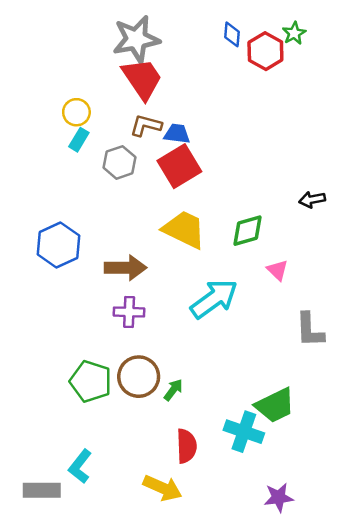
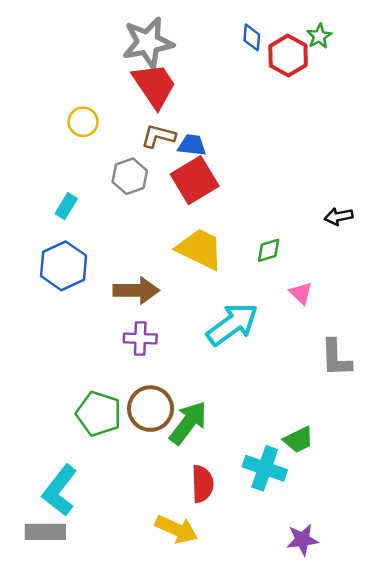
cyan rectangle: (79, 140) -> (66, 206), moved
green diamond: (248, 231) -> (269, 250), size x0.7
green arrow: (173, 390) -> (188, 423), size x1.8
green trapezoid: (275, 405) -> (298, 440), size x0.7
cyan L-shape: (80, 466) -> (60, 490), moved, size x1.4

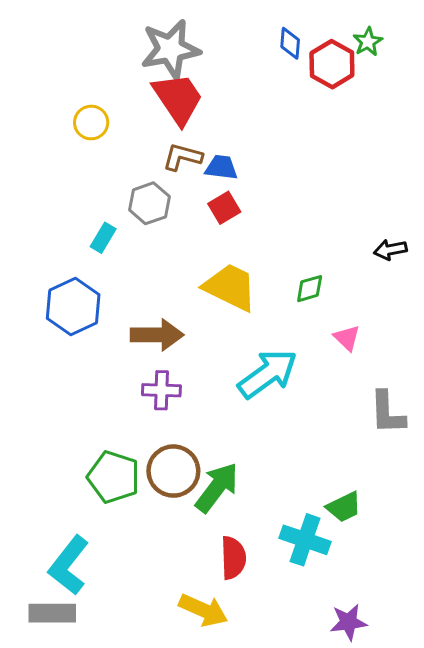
yellow circle: (83, 122) -> (91, 123), moved
red square: (195, 180) -> (224, 208), size x0.6
cyan rectangle: (66, 206) -> (103, 238), moved

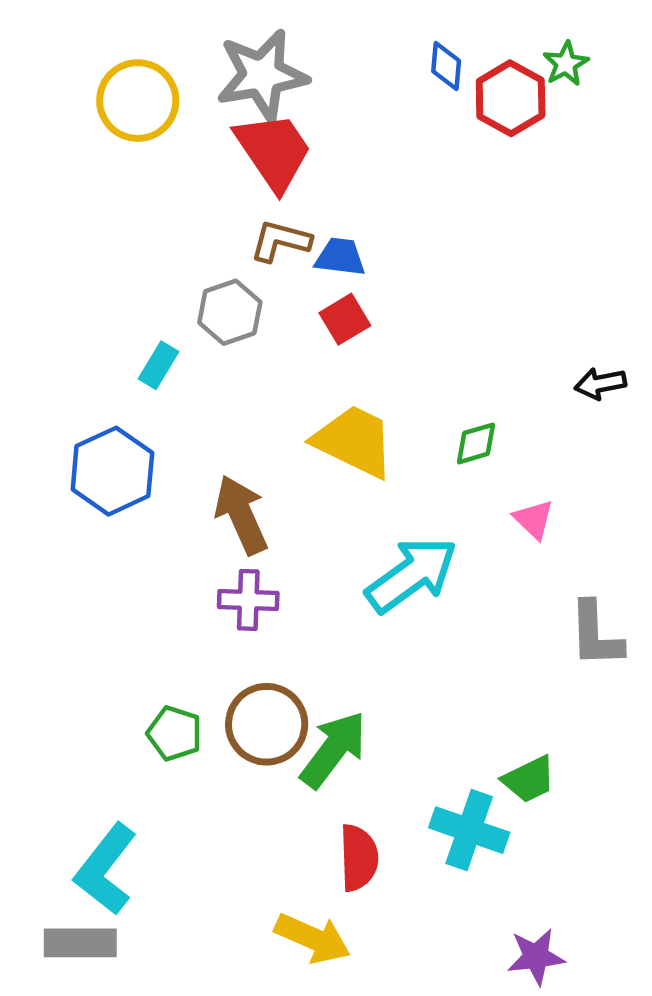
yellow circle: (91, 123) -> (138, 101), moved, size x1.5
brown arrow: (157, 335) -> (241, 515), turned -114
green pentagon: (114, 477) -> (175, 733), size x0.7

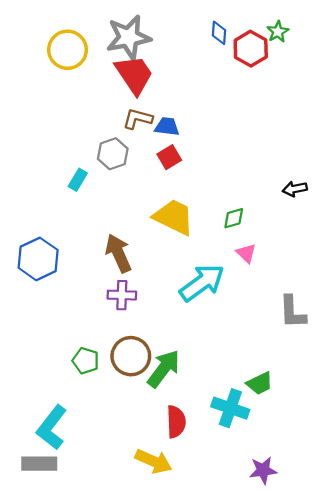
blue hexagon: (112, 471) -> (38, 259), moved
pink triangle: (534, 519) -> (246, 253), moved

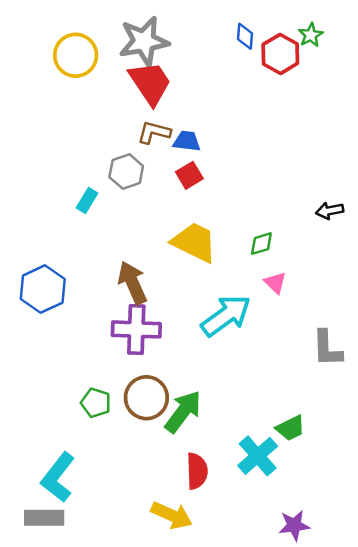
purple cross: (122, 295) -> (136, 329), size x1.5
cyan cross: (230, 408) -> (258, 456), turned 30

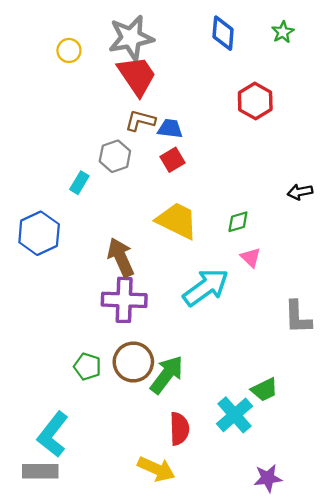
blue diamond: (245, 36) -> (223, 33), size x1.4
red hexagon: (280, 54) -> (255, 101), moved
yellow circle: (76, 55) -> (69, 50), size x0.6
blue hexagon: (43, 289) -> (39, 233), moved

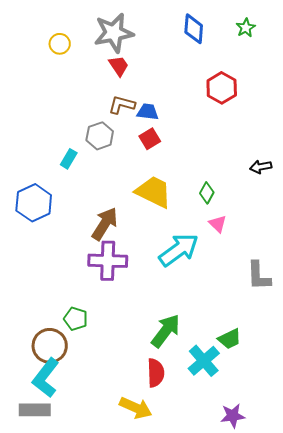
red trapezoid: (137, 76) -> (119, 66), size x0.6
green diamond: (238, 222) -> (207, 193), turned -45
brown arrow: (121, 257) -> (105, 224), turned 56
brown circle: (133, 362) -> (50, 346), moved
green arrow: (167, 375) -> (166, 331), moved

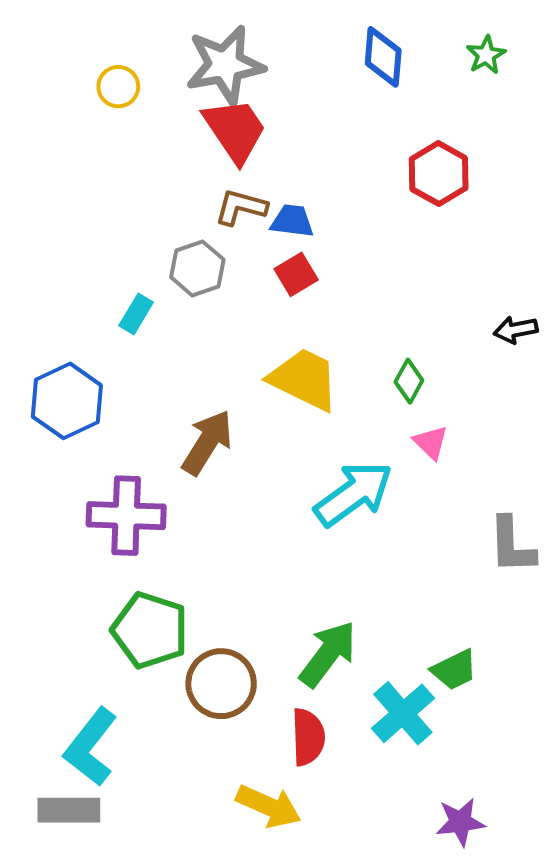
red trapezoid: (119, 66) -> (235, 130), size x1.6
purple cross: (108, 261) -> (126, 516), moved
green pentagon: (76, 319) -> (150, 630), size x1.6
brown circle: (50, 346) -> (221, 684), moved

